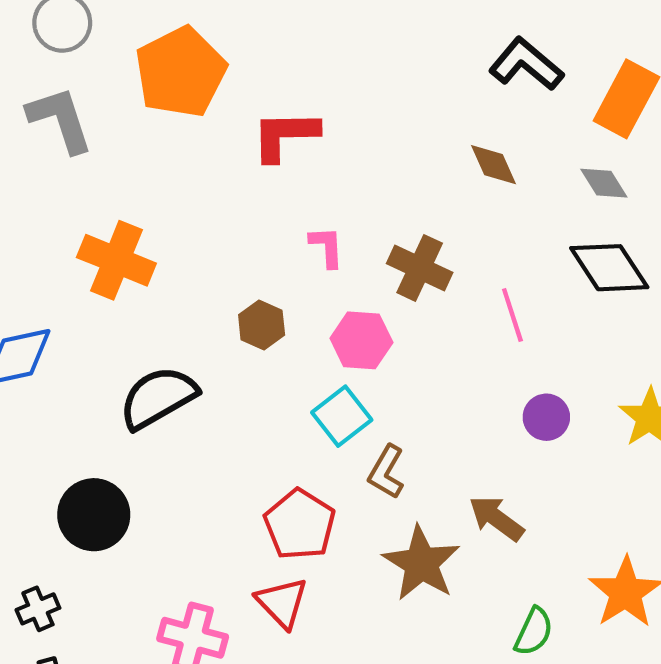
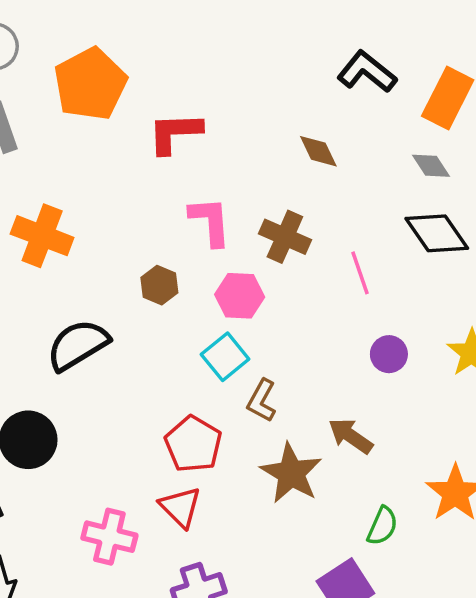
brown diamond: (493, 165) -> (318, 151), moved
pink L-shape: (327, 247) -> (210, 221), size x1.5

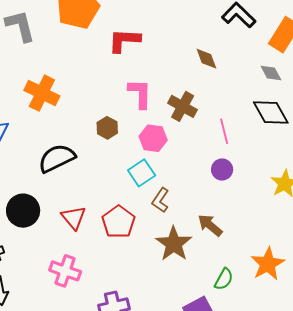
purple circle: (389, 354) -> (222, 170), moved
red triangle: (180, 507) -> (74, 218), moved

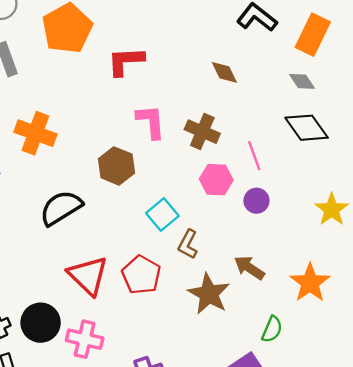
brown hexagon: (107, 128) -> (116, 166), size x1.4
pink hexagon: (153, 138) -> (216, 180), moved
black circle: (23, 211) -> (41, 323), moved
red triangle: (74, 218) -> (88, 276), size x1.4
orange star: (268, 264) -> (310, 283), moved

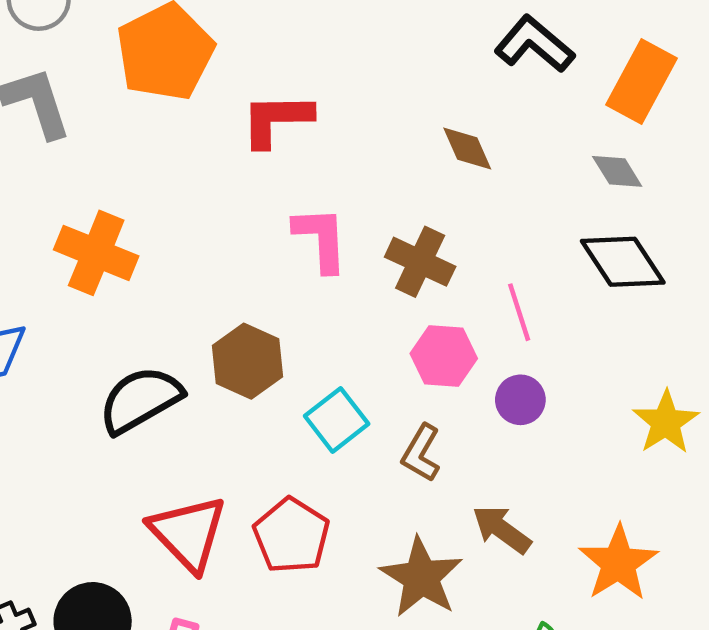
brown hexagon: (116, 166) -> (248, 361), moved
brown L-shape: (188, 244) -> (421, 453), moved

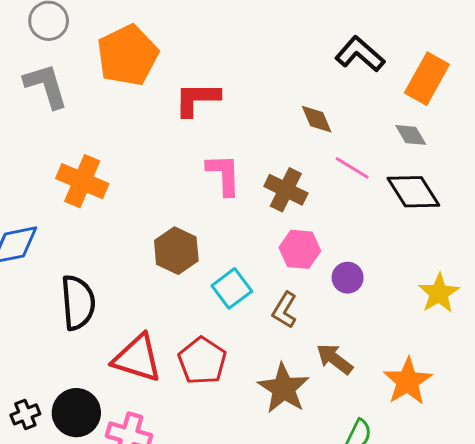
pink line: (519, 312) -> (352, 168), moved, turned -42
black semicircle: (140, 400) -> (78, 303), moved, turned 114
red triangle: (188, 533) -> (137, 358), turned -30

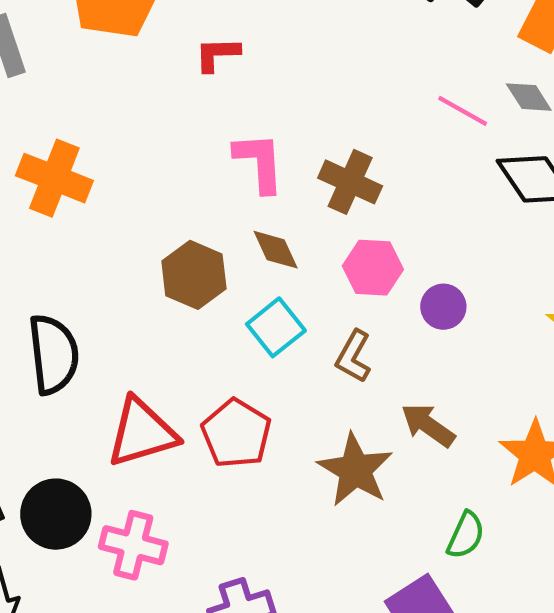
red L-shape: (197, 99) -> (217, 54), size x0.7
brown diamond: (317, 119) -> (276, 250), moved
pink line: (352, 168) -> (463, 111), moved
red triangle: (137, 358) -> (142, 433), turned -32

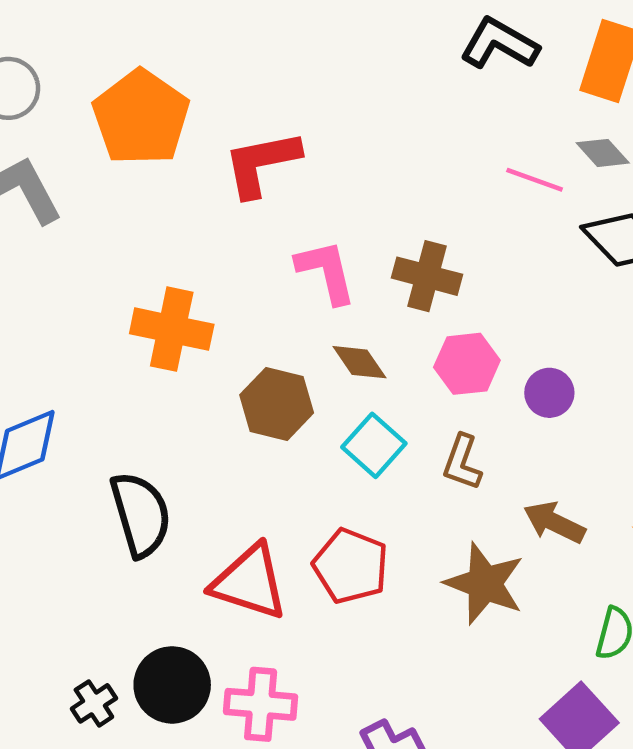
red L-shape: (217, 54) -> (262, 163), size x1.6
orange cross: (54, 178) -> (172, 329), moved
red triangle: (142, 433) -> (249, 582), turned 44

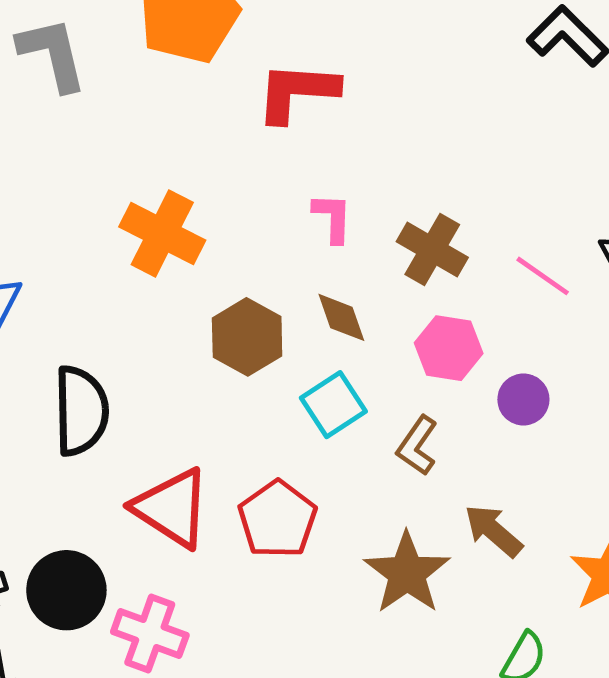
pink line: (535, 180) -> (543, 276), moved
pink L-shape: (326, 272) -> (333, 218), size x0.7

